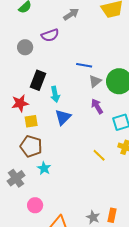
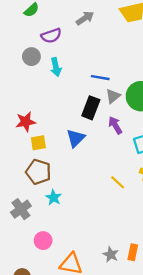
purple semicircle: (50, 35) -> (51, 36), moved
black rectangle: (38, 80) -> (91, 108), moved
cyan arrow: (55, 94) -> (56, 67), moved

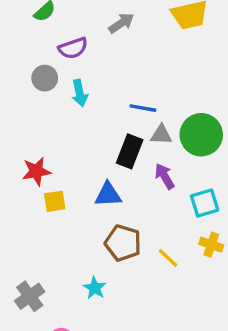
gray triangle: (113, 96) -> (161, 135), turned 42
blue triangle: (76, 138) -> (108, 195), turned 42
brown pentagon: (38, 172) -> (123, 243), moved
cyan star: (54, 197) -> (95, 288), moved

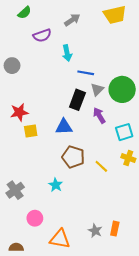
gray circle: (45, 78) -> (12, 66), moved
cyan arrow: (80, 93) -> (67, 53), moved
gray triangle: (161, 135) -> (97, 89), turned -48

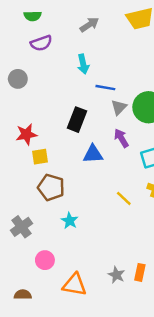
green semicircle: (24, 13) -> (33, 16), turned 40
purple semicircle: (42, 35) -> (41, 43), moved
black rectangle: (77, 100) -> (77, 120), moved
blue triangle: (64, 127) -> (93, 154), moved
brown pentagon: (73, 157) -> (51, 187), moved

